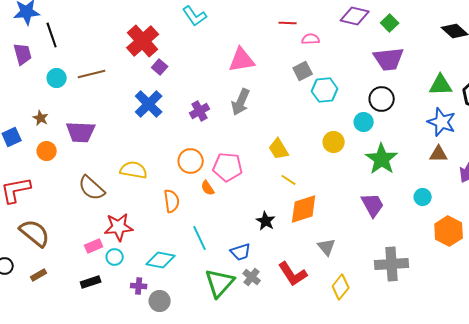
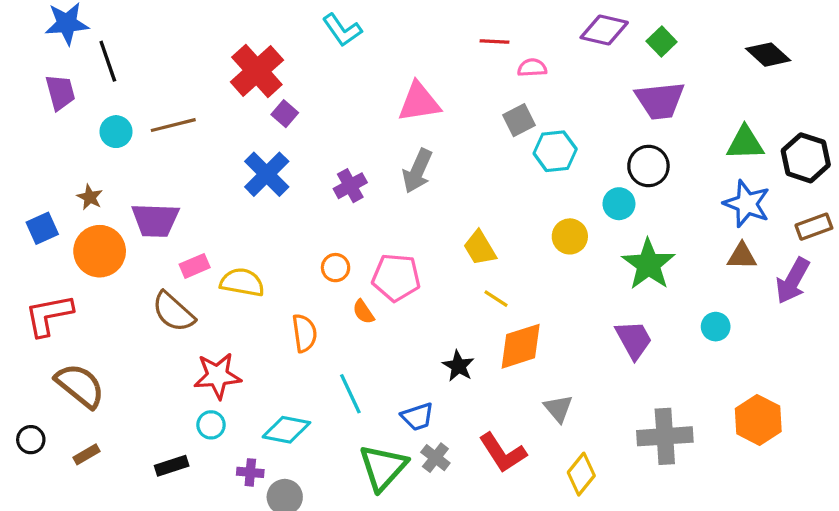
orange circle: (47, 151) -> (100, 251), size x1.6
orange circle: (191, 161) -> (336, 268), size x0.7
orange hexagon: (449, 231) -> (758, 420), moved
pink rectangle: (94, 246) -> (195, 266), moved

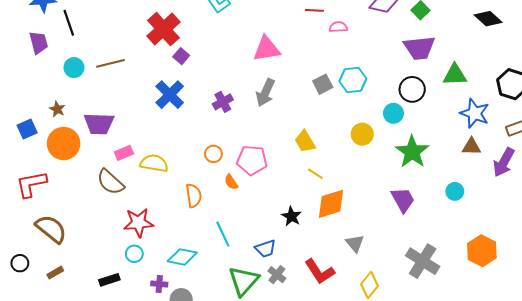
gray square: (519, 120) -> (323, 84), moved
green triangle: (745, 143) -> (455, 75), moved
gray cross: (665, 436) -> (423, 261), turned 36

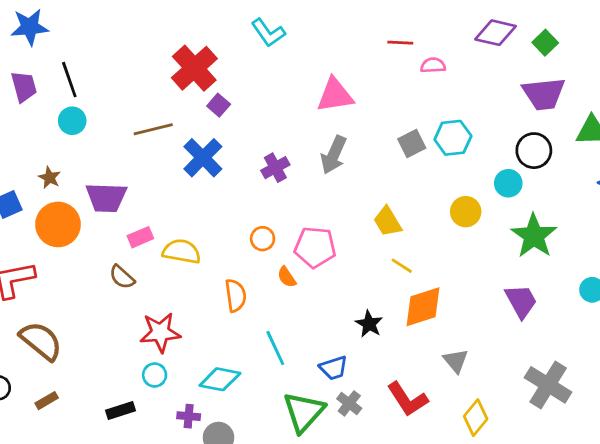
black line: (69, 23) -> (69, 80), moved
brown line: (110, 63) -> (153, 129), moved
brown semicircle: (110, 182) -> (122, 277), size x0.7

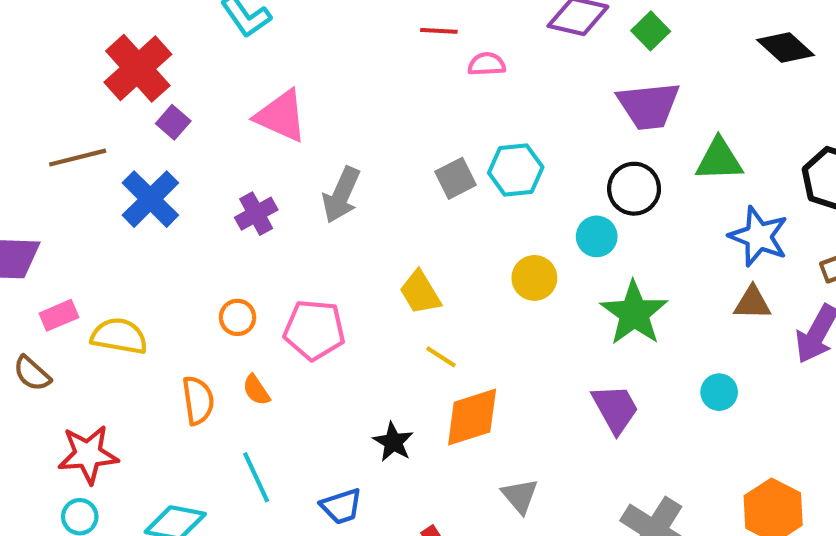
pink triangle: (335, 95) -> (281, 116), moved, turned 33
orange semicircle: (287, 277) -> (256, 390), moved

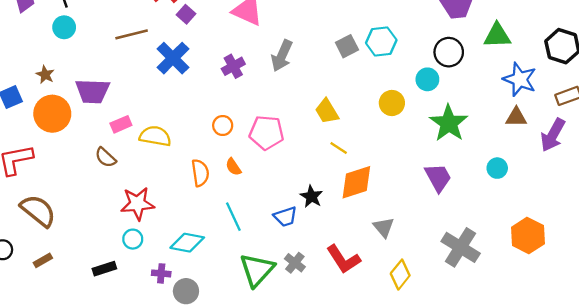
blue trapezoid: (341, 506) -> (285, 217), moved

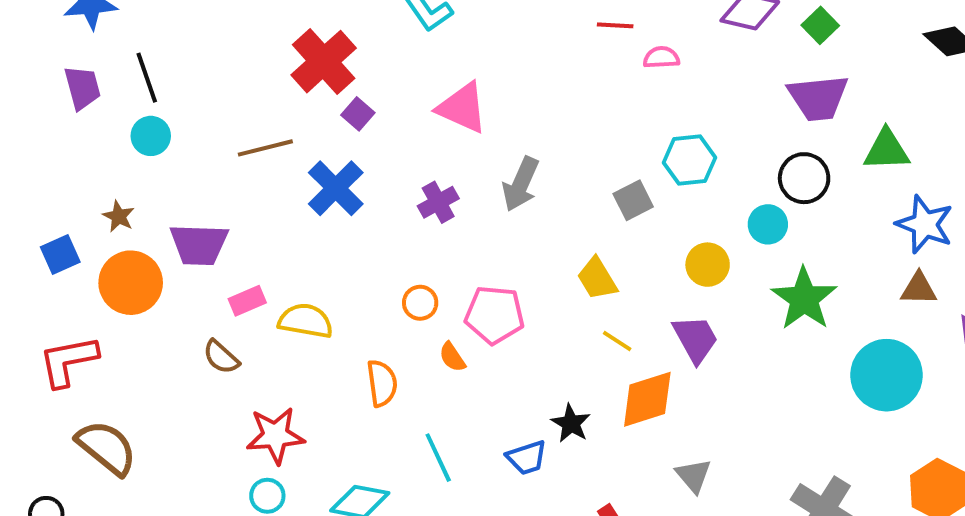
gray square: (347, 46) -> (633, 200), moved
orange semicircle: (233, 167) -> (452, 357), moved
cyan circle: (497, 168) -> (886, 375), size x2.0
purple trapezoid: (438, 178) -> (696, 339), moved

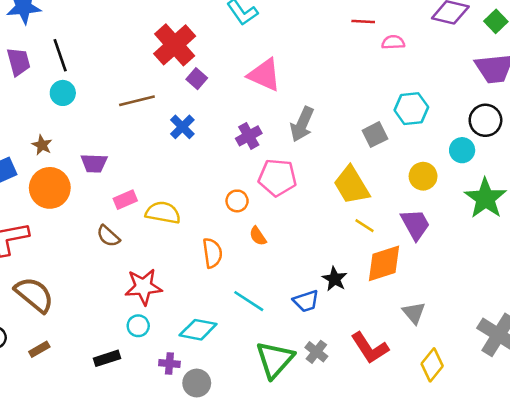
blue cross: (336, 188) -> (182, 127), size x0.7
purple trapezoid: (199, 244) -> (94, 163), size x0.7
yellow trapezoid: (597, 279) -> (352, 185), size x1.4
pink pentagon: (495, 315) -> (277, 178), moved
cyan line: (438, 458) -> (249, 301), turned -32

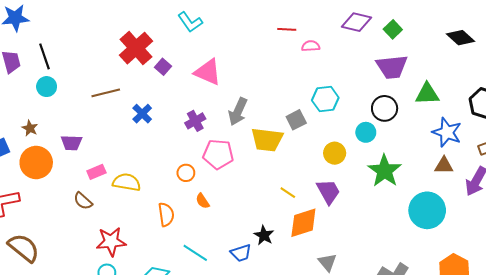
purple square: (197, 79) -> (163, 67), moved
yellow trapezoid: (352, 185) -> (267, 140), moved, turned -52

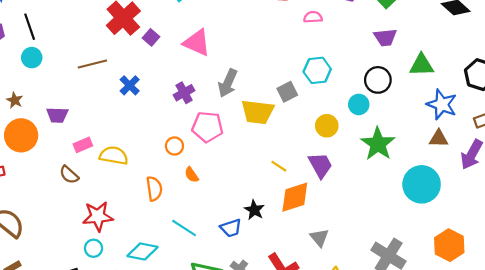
pink semicircle: (311, 46) -> (313, 17), moved
purple trapezoid: (392, 67) -> (385, 37), size x0.7

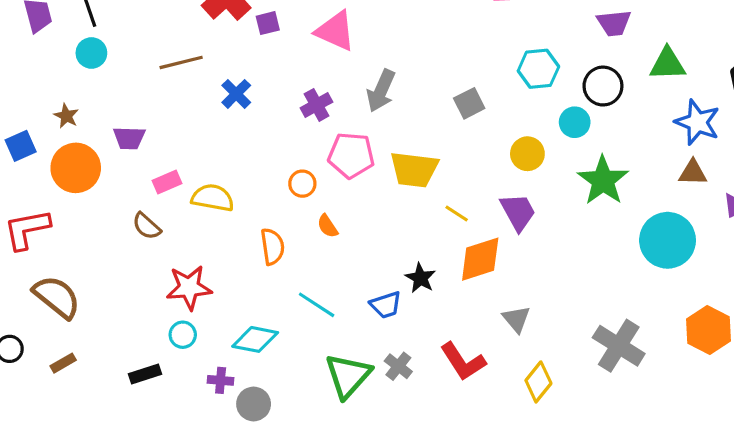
purple square: (151, 37) -> (268, 23), turned 35
cyan hexagon: (317, 70) -> (538, 69), moved
yellow trapezoid: (258, 112) -> (414, 169), moved

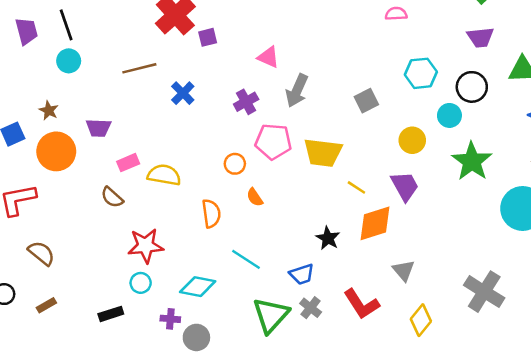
pink triangle: (335, 31) -> (268, 57), moved, size x0.7
brown semicircle: (57, 297) -> (41, 253), size x0.7
blue trapezoid: (386, 305) -> (302, 274), moved

